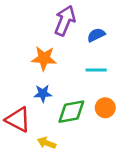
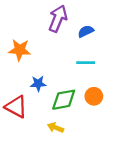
orange star: (44, 58) -> (20, 50), moved
yellow arrow: (47, 143) -> (56, 128), moved

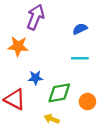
purple arrow: (58, 19) -> (35, 17), moved
orange circle: (94, 96) -> (87, 102), moved

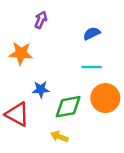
purple arrow: (35, 17) -> (41, 20), size x0.6
orange circle: (87, 102) -> (105, 98), moved, size x1.5

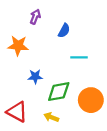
blue semicircle: (92, 33) -> (64, 31), moved, turned 144
orange circle: (105, 98) -> (91, 100), moved
red triangle: (17, 114) -> (17, 112), moved

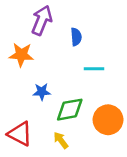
purple arrow: (35, 17) -> (42, 20), size x1.6
blue semicircle: (64, 31) -> (76, 37), turned -32
yellow arrow: (51, 117) -> (61, 140), turned 32

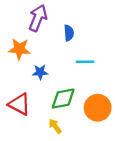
blue star: (42, 92) -> (40, 72), moved
red triangle: (20, 134) -> (19, 104), moved

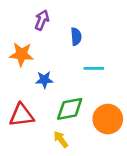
purple arrow: (38, 18) -> (42, 20), size x0.7
red triangle: (19, 104) -> (21, 115), turned -35

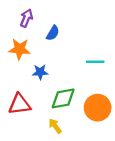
purple arrow: (42, 20) -> (26, 18), moved
blue semicircle: (76, 37) -> (53, 33), moved, turned 35
cyan line: (94, 68) -> (95, 62), moved

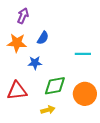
blue semicircle: (53, 33) -> (43, 38), moved
yellow arrow: (55, 126) -> (48, 110), turned 112

